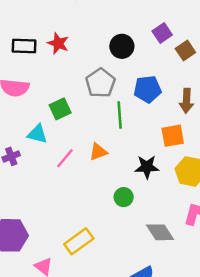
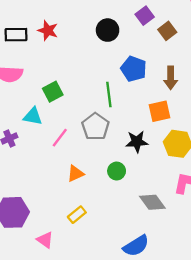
gray pentagon: (100, 83) -> (95, 127), moved
blue pentagon: (148, 89) -> (134, 69), turned 30
orange triangle: (98, 152) -> (75, 174), moved
yellow rectangle: (79, 241) -> (77, 215), size x0.7

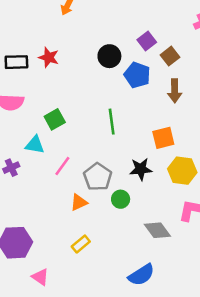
blue pentagon: (134, 69) -> (137, 75), moved
brown arrow: (171, 78) -> (175, 91), moved
gray pentagon: (95, 127) -> (98, 177), moved
pink triangle: (45, 240) -> (40, 277), moved

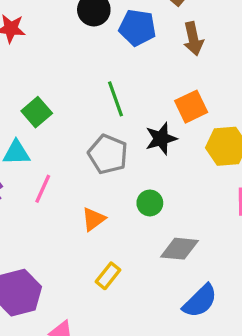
pink line: (62, 166) -> (43, 189), moved
black star: (141, 169) -> (161, 139), moved
gray pentagon: (98, 177) -> (108, 154), moved
gray diamond: (157, 230) -> (179, 249), moved, turned -36

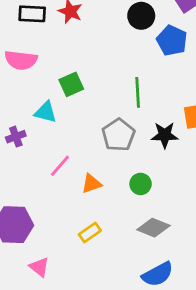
pink line: (43, 189) -> (60, 166), moved

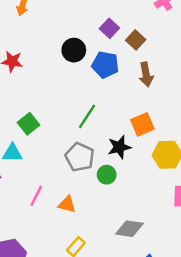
green line: (138, 92) -> (87, 116), turned 50
orange triangle: (91, 184) -> (67, 204), turned 48
green circle: (141, 184) -> (107, 175), moved

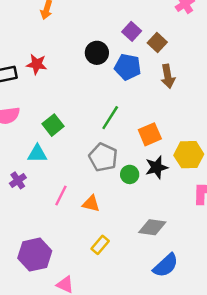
orange square: (142, 124) -> (150, 134), moved
black star: (119, 147) -> (157, 167), moved

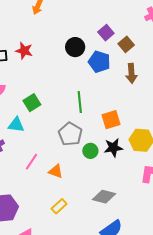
green line: (110, 118) -> (80, 102), turned -45

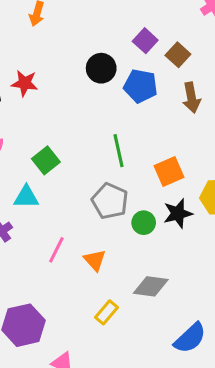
orange triangle: (56, 171) -> (95, 260), turned 35
gray diamond: (104, 197) -> (151, 286), moved

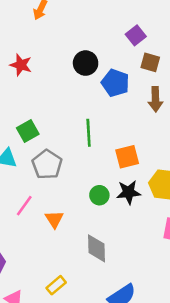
purple square: (145, 41) -> (136, 35), moved
brown square: (178, 55) -> (150, 62), turned -36
gray pentagon: (110, 201) -> (47, 165), moved
gray diamond: (151, 286) -> (97, 248), turned 72
yellow rectangle: (106, 312) -> (56, 285), moved

